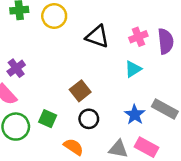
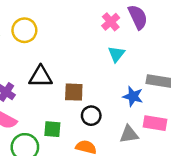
black triangle: (97, 37) -> (41, 77), moved
brown square: (80, 91) -> (74, 92), turned -30

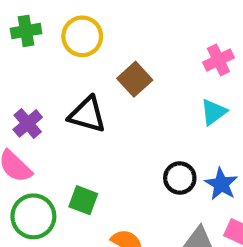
brown square: (74, 92) -> (135, 79), moved, turned 30
black circle: (91, 116) -> (180, 178), moved

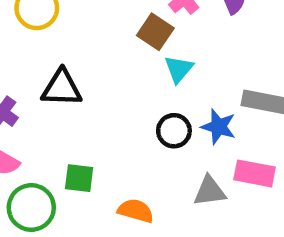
brown square: (135, 79) -> (155, 32), moved
cyan triangle: (213, 112) -> (179, 69), moved

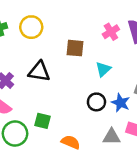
brown square: (155, 32) -> (75, 48), moved, turned -36

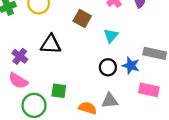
brown square: (75, 48) -> (82, 18), turned 30
gray triangle: (112, 137) -> (110, 101), moved

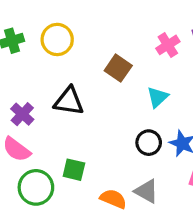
gray triangle: (110, 101) -> (147, 191), turned 30

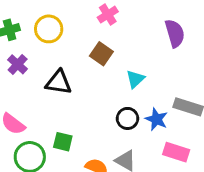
pink cross: (168, 45) -> (108, 15), moved
purple cross: (22, 114) -> (18, 64), moved

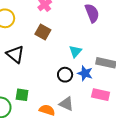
cyan triangle: (135, 79) -> (75, 51), moved
black triangle: (59, 82) -> (15, 54), turned 36

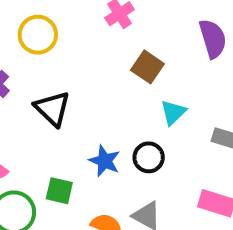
brown square: (43, 32) -> (147, 67), moved
blue star: (85, 73) -> (105, 161), moved

